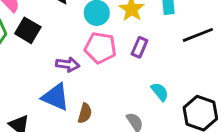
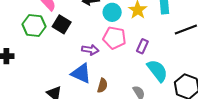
purple rectangle: (139, 47) -> (142, 46), moved
cyan semicircle: (160, 92) -> (157, 71), size x1.6

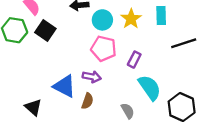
purple arrow: (90, 50) -> (92, 77), moved

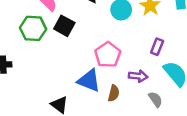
pink pentagon: (104, 49) -> (108, 55), moved, turned 30
purple arrow: (92, 77) -> (138, 76), moved

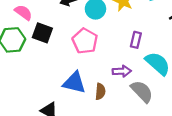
pink pentagon: (108, 55) -> (85, 41), moved
gray semicircle: (155, 99) -> (142, 91), size x1.5

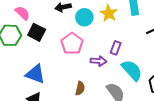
purple arrow: (122, 71) -> (98, 61), moved
blue triangle: (74, 83) -> (35, 74), moved

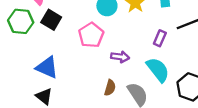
purple rectangle: (116, 48) -> (160, 38), moved
brown semicircle: (80, 88) -> (110, 88), moved

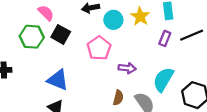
purple rectangle: (160, 38) -> (165, 38), moved
cyan semicircle: (158, 70) -> (163, 79), turned -110

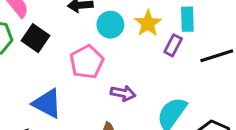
purple rectangle: (165, 38) -> (173, 45), moved
blue triangle: (58, 80) -> (47, 103), moved

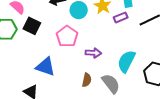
purple rectangle: (173, 45) -> (121, 17), turned 48

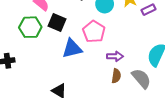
purple arrow: (93, 53) -> (115, 56), moved
blue triangle: (45, 67) -> (72, 49), moved, turned -30

